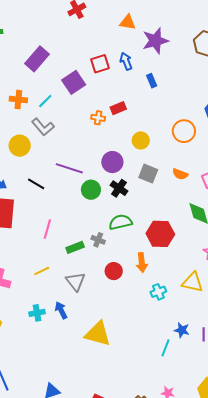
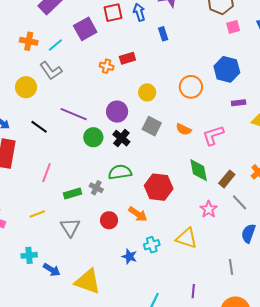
orange arrow: (142, 263) -> (138, 214), turned -54
blue arrow: (61, 310) -> (52, 270), moved, turned 144
blue star: (182, 330) -> (129, 257), moved

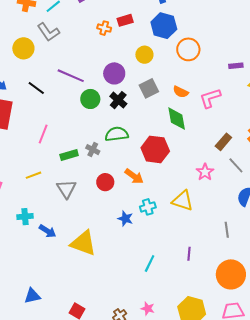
blue hexagon: (227, 69) -> (164, 26), moved
gray square: (152, 126) -> (149, 88), turned 36
green diamond: (199, 170) -> (177, 119), moved

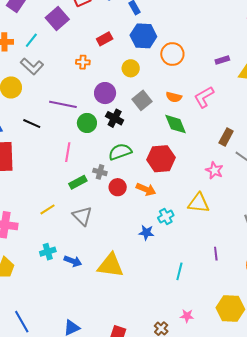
orange cross: (104, 28) -> (83, 62), moved
pink line: (43, 134) -> (68, 152), moved
red circle: (105, 182) -> (118, 187), moved

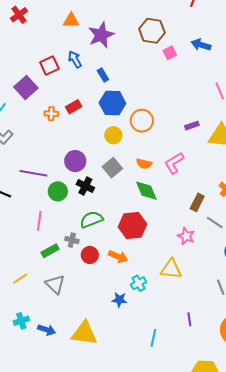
orange cross: (83, 62) -> (51, 114), moved
yellow circle: (131, 68) -> (113, 135), moved

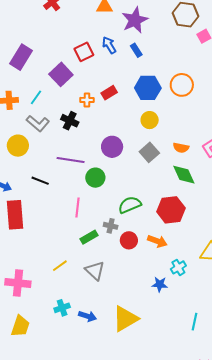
blue rectangle: (103, 75) -> (136, 50), moved
orange circle: (142, 121) -> (182, 85), moved
black cross: (85, 186) -> (70, 121), moved
yellow triangle: (84, 333) -> (125, 319), turned -36

